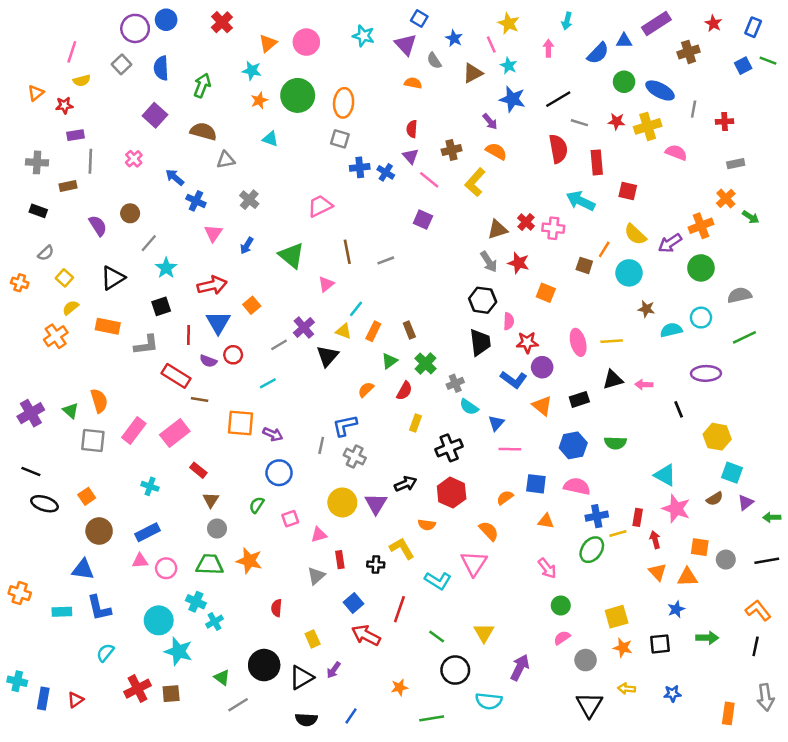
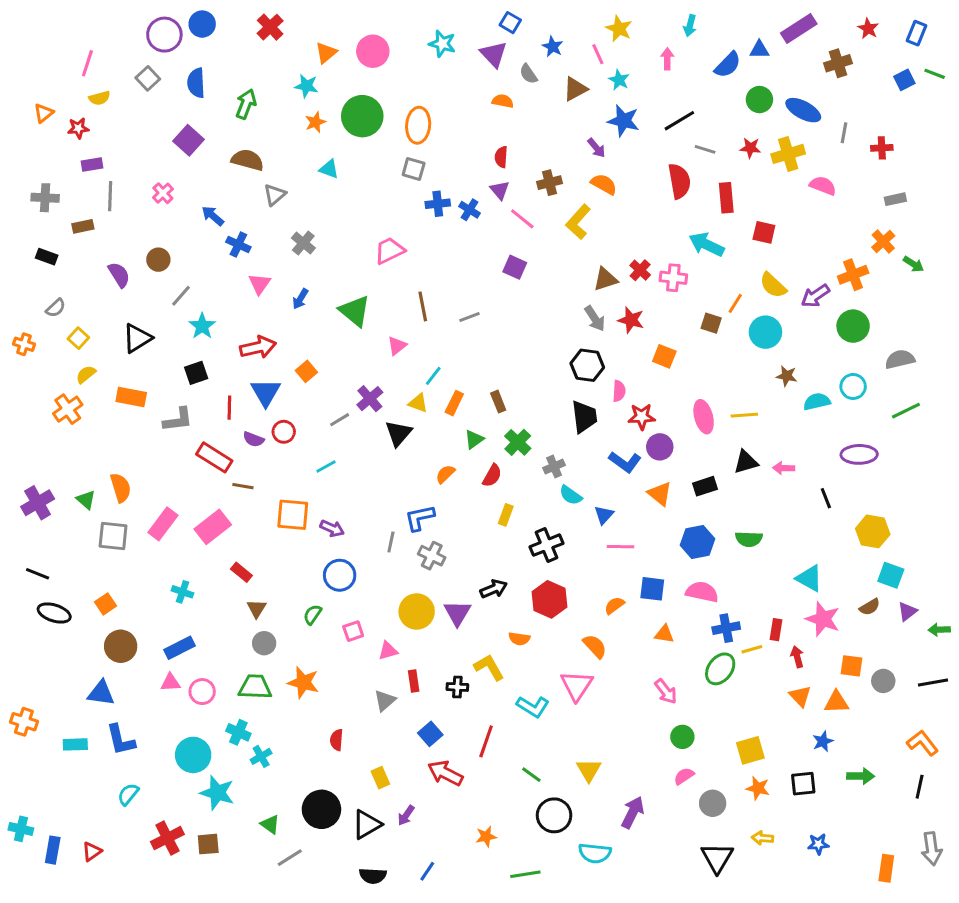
gray triangle: (226, 160) -> (275, 195), turned -30

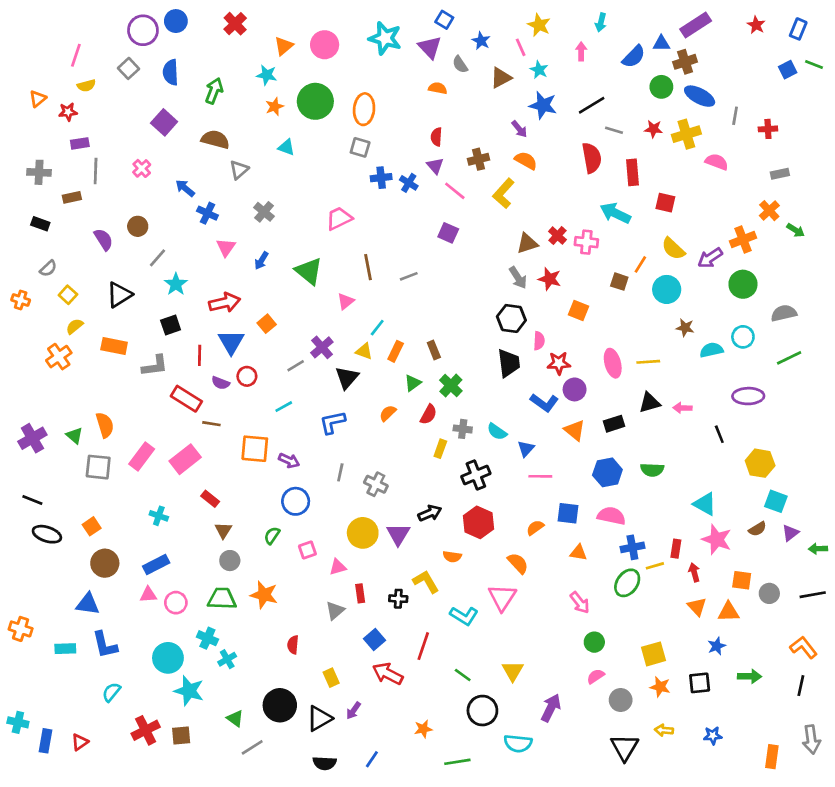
cyan star: (442, 44) -> (385, 38), size x1.4
brown cross: (838, 63) -> (685, 62), moved
gray cross: (554, 467) -> (463, 429), moved, turned 30
blue L-shape: (420, 518) -> (332, 422), moved

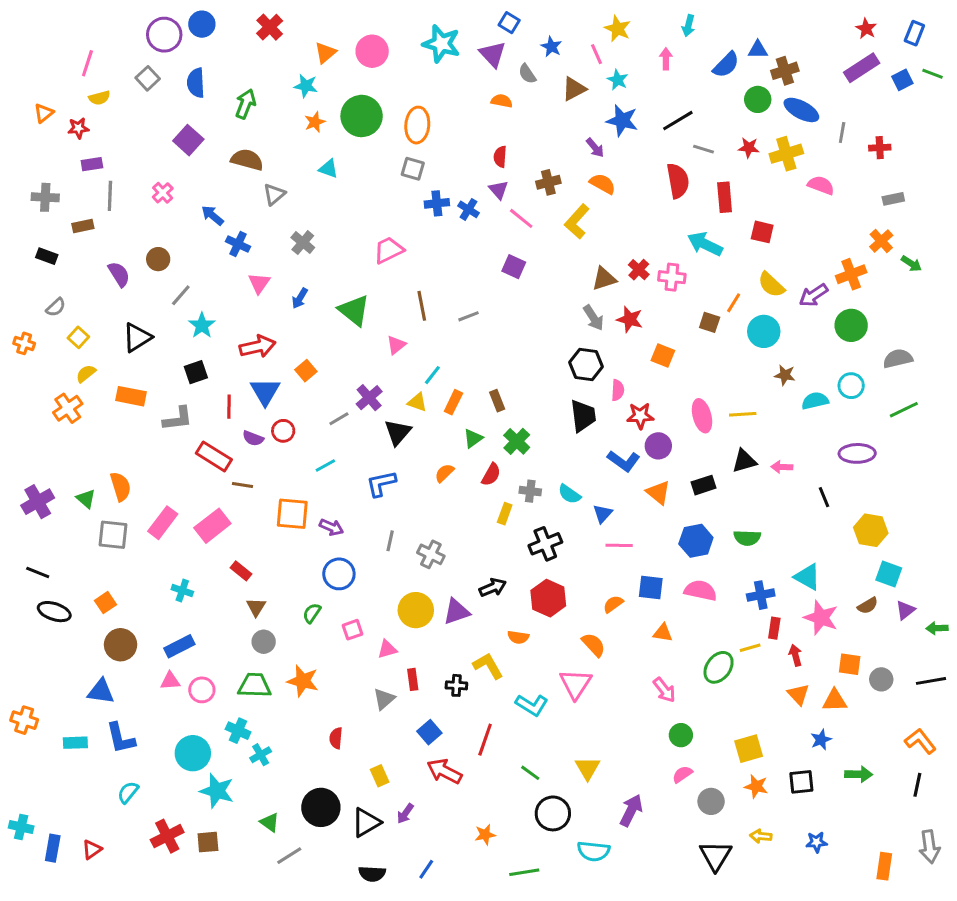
purple rectangle: (696, 25) -> (862, 68), moved
purple triangle: (398, 534) -> (456, 612), turned 40
blue cross: (632, 547) -> (761, 595), moved

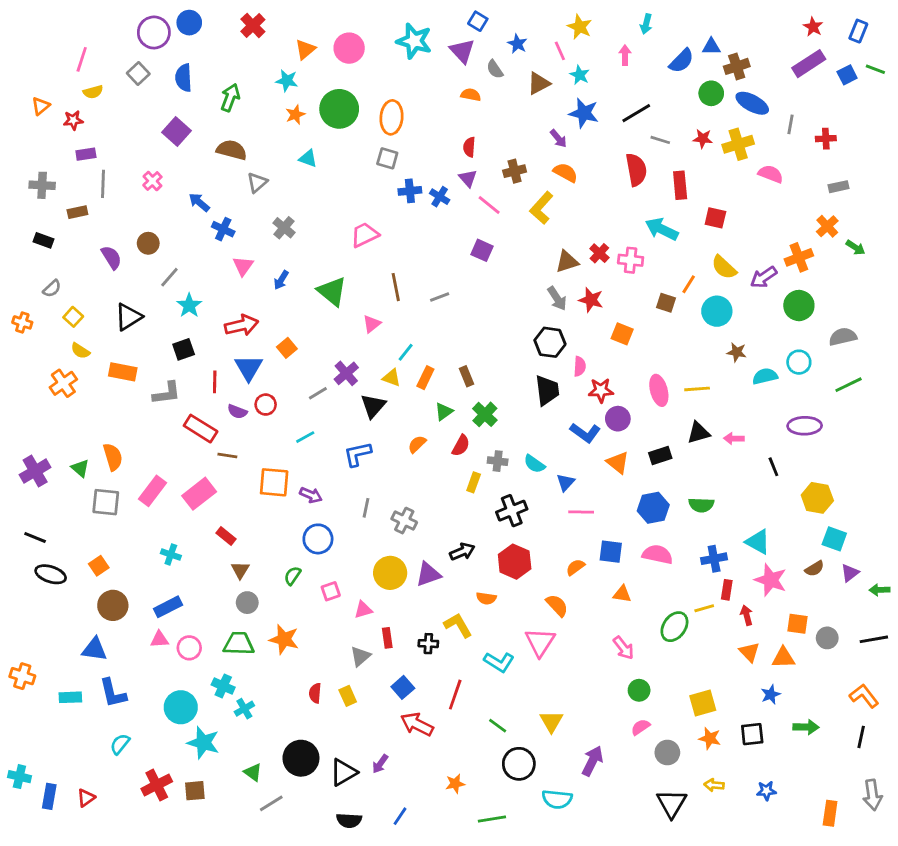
yellow semicircle: (86, 374) -> (80, 351), turned -108
yellow rectangle: (380, 776) -> (348, 696), moved

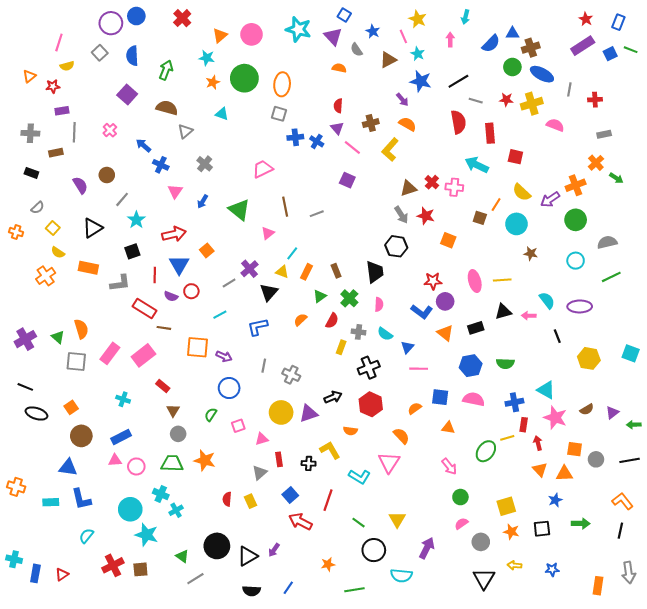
pink semicircle: (580, 366) -> (379, 304), moved
cyan semicircle: (765, 376) -> (547, 300), moved, turned 66
black trapezoid: (547, 390) -> (375, 272), moved
cyan square: (834, 539) -> (631, 353), moved

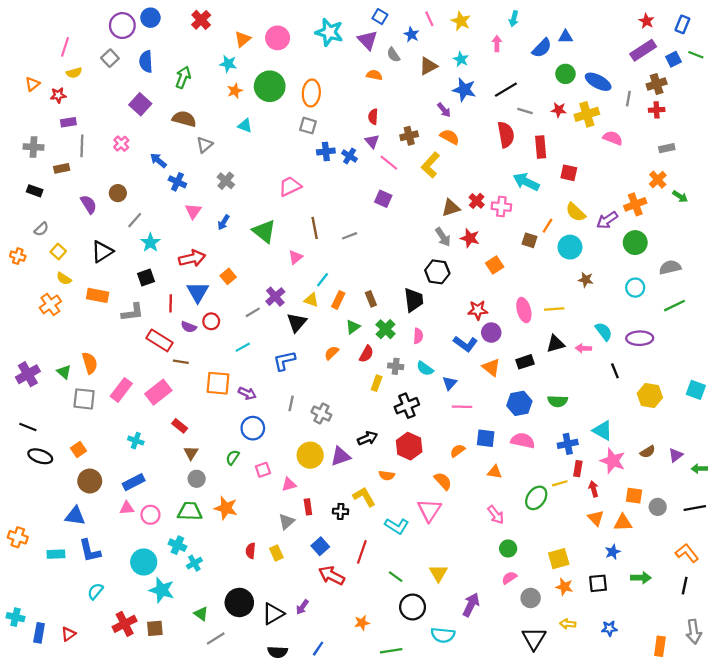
pink line: (403, 36) -> (429, 19), moved
brown cross: (531, 48) -> (657, 84), moved
orange square: (448, 240) -> (495, 265), turned 35

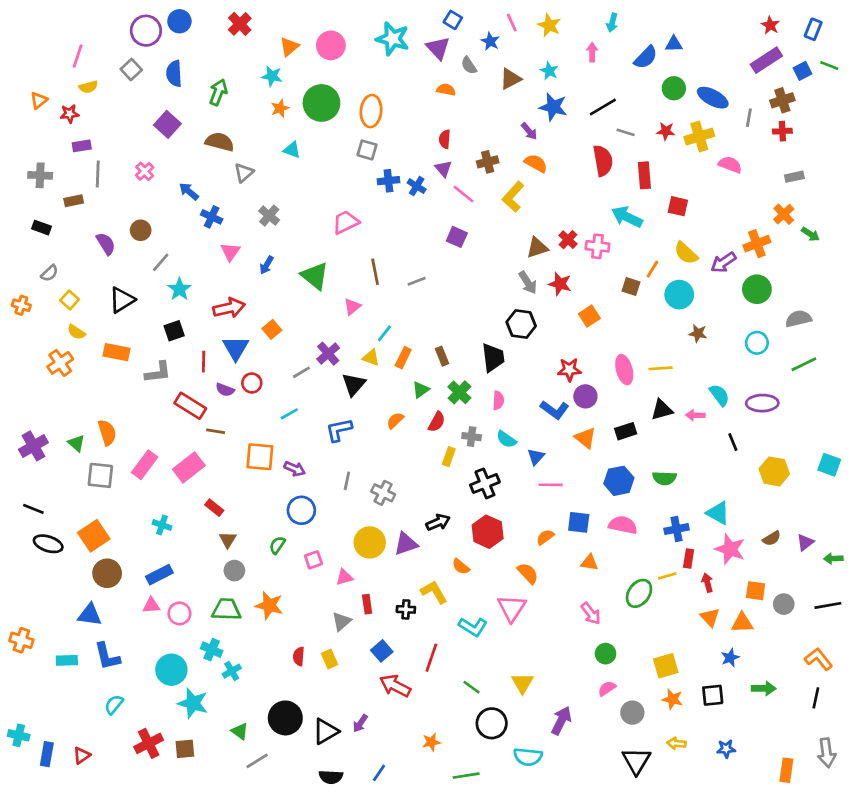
orange square: (78, 450) -> (94, 536), size x1.6
orange semicircle: (387, 475) -> (461, 567), turned 32

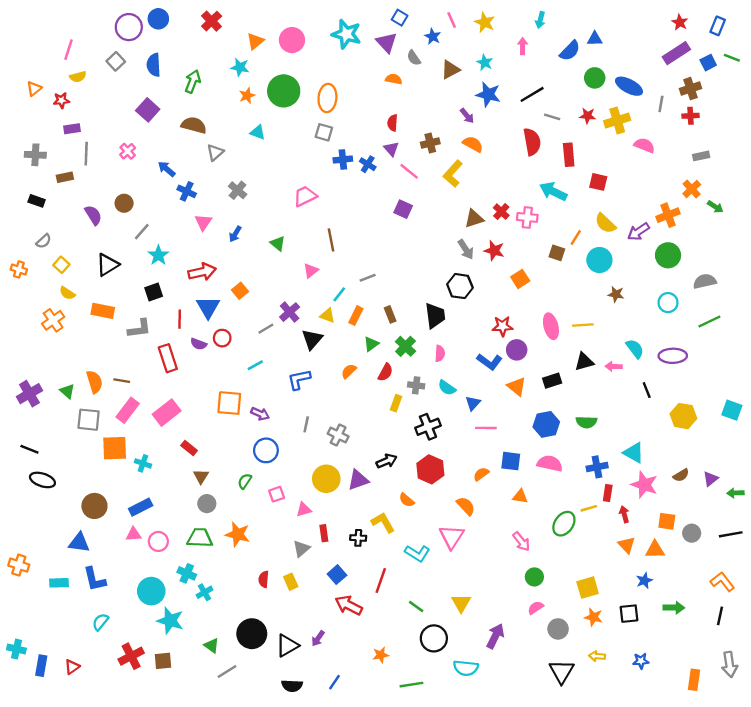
green triangle: (315, 276) -> (278, 243), size x0.6
gray line: (417, 281) -> (368, 278), moved
red rectangle: (190, 406) -> (168, 358), turned 40
brown line: (216, 431) -> (122, 381), moved
orange square: (94, 536) -> (115, 448), moved, turned 32

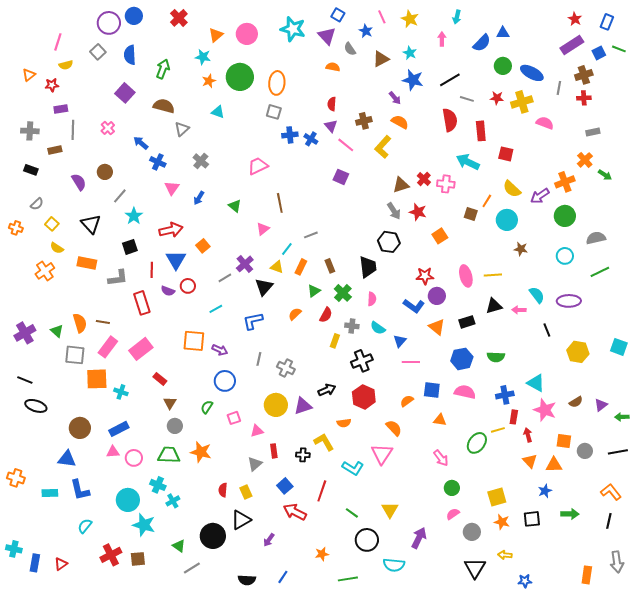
black triangle: (107, 265) -> (91, 224), turned -40
orange semicircle: (407, 500) -> (344, 423), turned -48
black triangle: (287, 646) -> (241, 520), moved
blue star: (641, 661) -> (525, 581), moved

